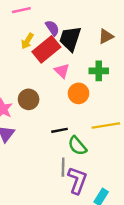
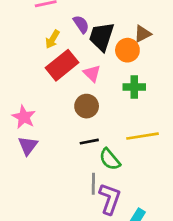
red rectangle: (46, 49) -> (62, 65), moved
green cross: (99, 71) -> (134, 87), moved
orange circle: (79, 93) -> (127, 50), moved
brown circle: (29, 99) -> (87, 106), moved

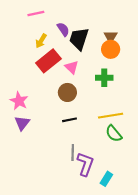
brown triangle: (142, 34) -> (111, 37), turned -32
orange circle: (127, 50) -> (111, 49), moved
green semicircle: (110, 159) -> (114, 134), moved

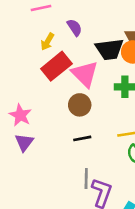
black trapezoid: (79, 39) -> (109, 49), moved, turned -115
pink triangle: (72, 67) -> (85, 74), size x1.6

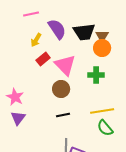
purple semicircle: (75, 27) -> (57, 29), size x1.5
black trapezoid: (109, 49) -> (84, 32), moved
red rectangle: (56, 66) -> (43, 59), size x0.6

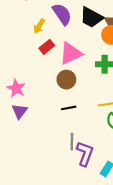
black trapezoid: (84, 32) -> (91, 17), turned 35
pink triangle: (65, 65) -> (71, 53), turned 50

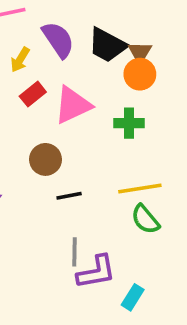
brown circle: (66, 80) -> (46, 159), moved
purple L-shape: (85, 154) -> (96, 272), turned 60

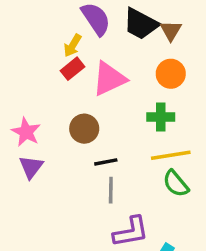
yellow arrow: (20, 60) -> (73, 45), moved
orange circle: (140, 74) -> (171, 74), moved
green cross: (129, 123) -> (161, 117), moved
gray line: (75, 252) -> (111, 190), moved

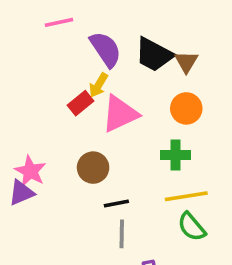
yellow arrow: (73, 45) -> (98, 85), moved
purple triangle: (31, 167) -> (21, 193), moved, turned 30

